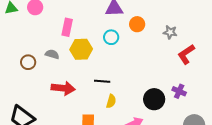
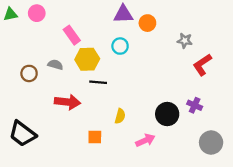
orange circle: (137, 24) -> (147, 23), moved
pink rectangle: (67, 27) -> (72, 35), turned -48
black line: (102, 81) -> (98, 82), moved

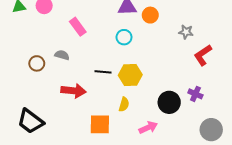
yellow hexagon: (87, 59) -> (130, 75), moved
orange square: (95, 137) -> (100, 124), size x1.5

